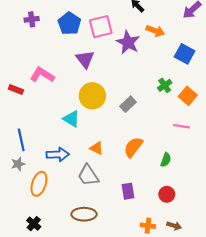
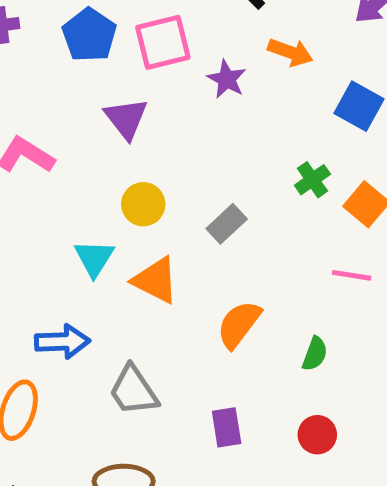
purple star: (128, 42) -> (227, 79), size x0.7
yellow circle: (92, 96) -> (143, 204), size x0.7
cyan triangle: (71, 119) -> (94, 258), turned 30
orange triangle: (97, 148) -> (155, 280), moved, size x1.5

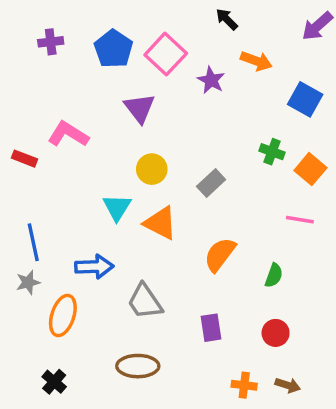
pink square: (163, 42) -> (166, 54), turned -33
green cross: (312, 180) -> (272, 152), turned -35

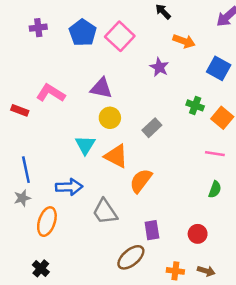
purple star: (211, 80) -> (159, 67), moved
purple triangle: (140, 108) -> (101, 88), moved, turned -40
orange semicircle: (220, 254) -> (141, 181), moved
green semicircle: (274, 275) -> (215, 189), moved
brown ellipse: (138, 366) -> (131, 257), moved, turned -40

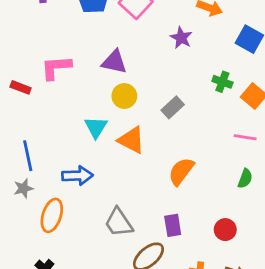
pink L-shape: (51, 93) -> (56, 68), turned -36
orange semicircle: (141, 181) -> (181, 171), moved
gray trapezoid: (105, 212) -> (119, 222), moved

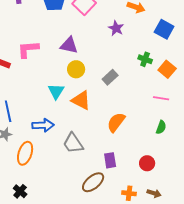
gray trapezoid: (119, 222) -> (73, 143), moved

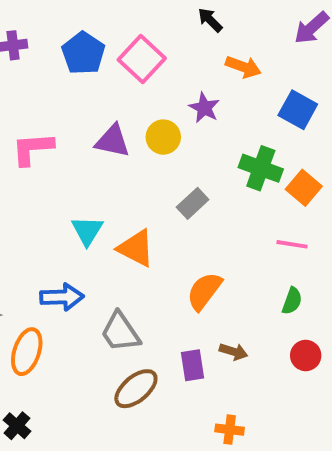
green cross: (145, 59) -> (261, 168), size x1.5
yellow circle: (76, 69) -> (163, 137), moved
red circle: (147, 163) -> (306, 355), moved
brown ellipse: (93, 182) -> (136, 389), moved
brown arrow: (154, 193) -> (233, 352), moved

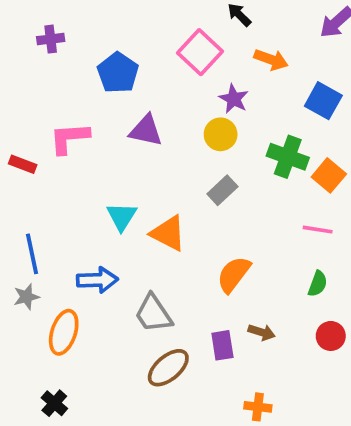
blue pentagon: (83, 53) -> (118, 73), moved
pink square: (142, 59) -> (200, 52), moved
yellow circle: (163, 137) -> (221, 134), moved

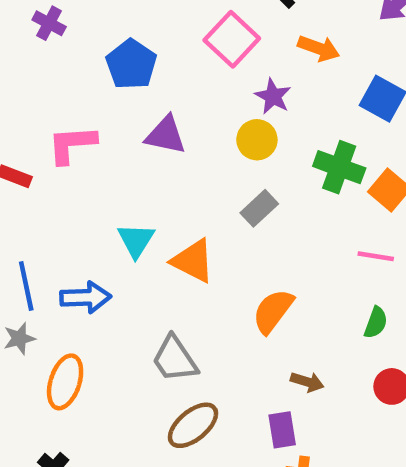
purple cross: (51, 39) -> (49, 23), turned 35
blue arrow: (97, 280) -> (86, 297), moved
purple rectangle: (222, 345) -> (282, 430), moved

